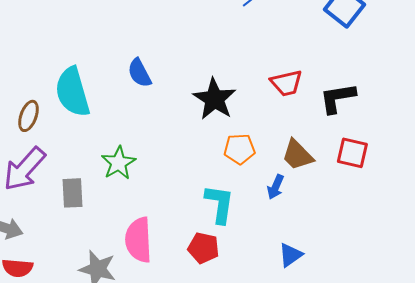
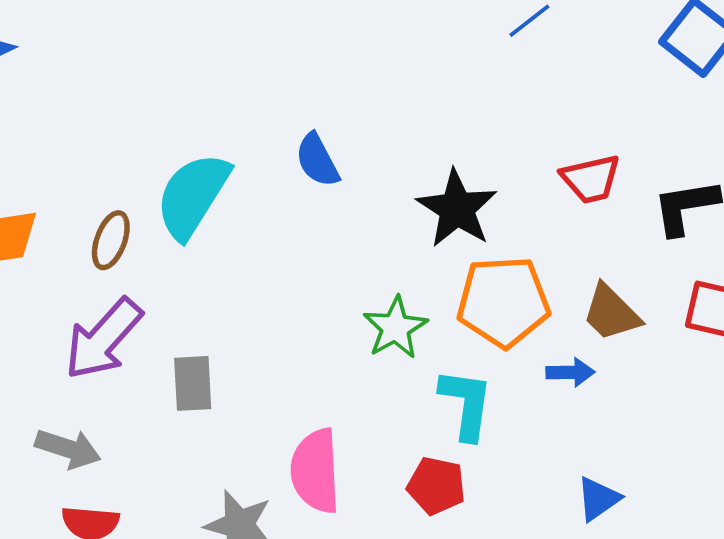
cyan semicircle: (72, 92) -> (193, 196), turned 48
orange pentagon: (239, 149) -> (503, 302), size x1.6
green star: (118, 163) -> (395, 328), moved
blue arrow: (275, 187) -> (570, 372), turned -115

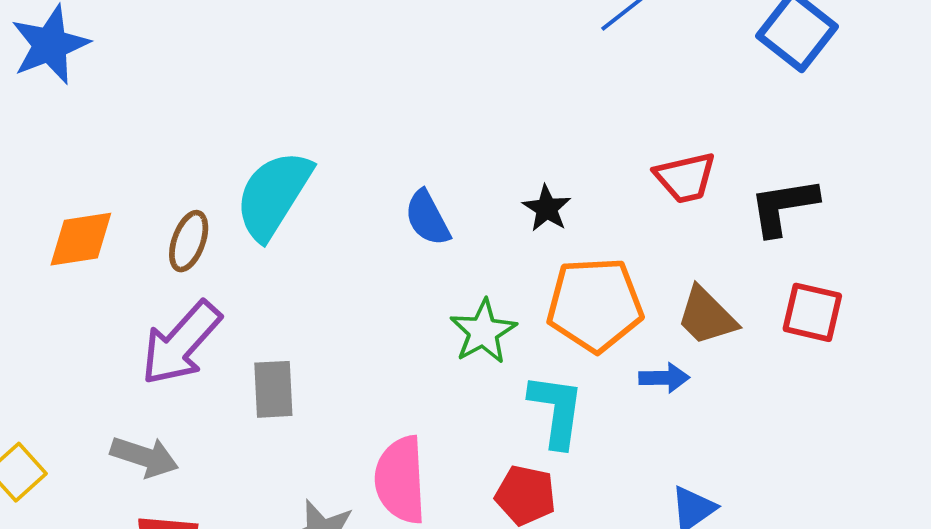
blue semicircle: (317, 160) -> (427, 218), moved
black star: (457, 209) -> (547, 208), size x0.6

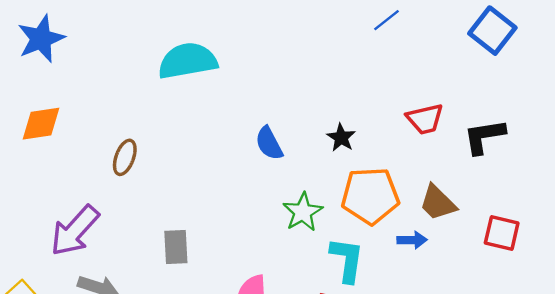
cyan semicircle: (273, 195) -> (188, 61), moved, turned 48
orange diamond: (81, 239) -> (41, 124), moved
red square: (812, 312) -> (502, 233), moved
purple arrow: (181, 343) -> (75, 231), moved

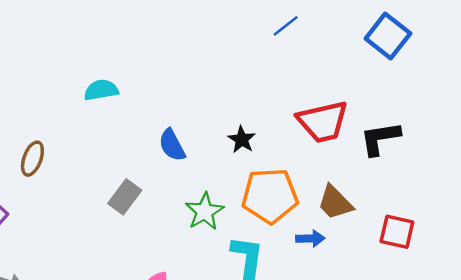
cyan semicircle: (188, 61) -> (101, 90), moved, size x0.6
red trapezoid: (425, 119) -> (323, 122), size x1.4
gray rectangle: (176, 247) -> (125, 197), moved, turned 40

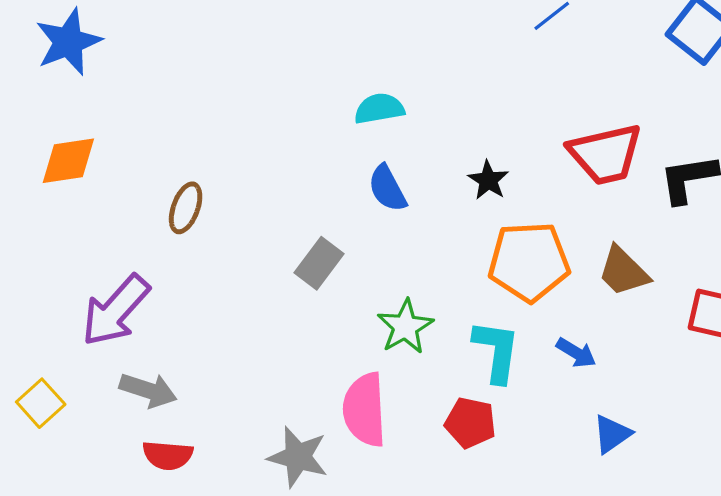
cyan semicircle: (101, 90) -> (379, 109), moved
green star: (205, 212) -> (405, 327), moved
blue arrow: (310, 239) -> (576, 353), moved, turned 32

